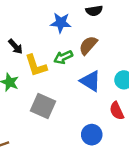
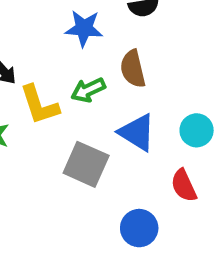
brown semicircle: (88, 45) -> (133, 69), turned -54
gray square: (43, 106) -> (86, 164), moved

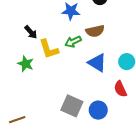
brown semicircle: (133, 69) -> (95, 31), turned -90
gray square: (86, 164) -> (72, 106), moved

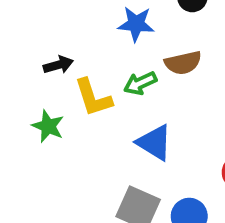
black arrow: (31, 32) -> (58, 65), turned -64
blue triangle: (97, 63) -> (154, 143), moved

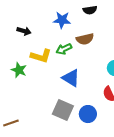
black arrow: (58, 65) -> (24, 31), moved, turned 32
yellow L-shape: (93, 98) -> (41, 56), turned -55

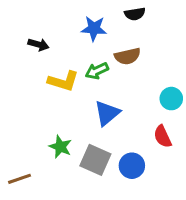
green star: (19, 70) -> (60, 147), moved
blue triangle: (71, 78) -> (107, 113), turned 48

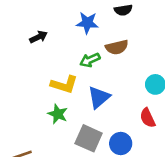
black arrow: (38, 45) -> (39, 37), turned -42
yellow L-shape: (63, 81) -> (64, 84), moved
green star: (60, 147) -> (58, 114), moved

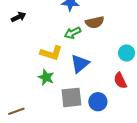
black arrow: (39, 37) -> (18, 17), moved
gray square: (89, 138) -> (71, 97), turned -30

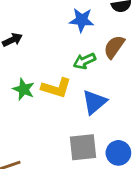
brown semicircle: (95, 22) -> (114, 47), turned 138
green star: (46, 77) -> (24, 89), moved

